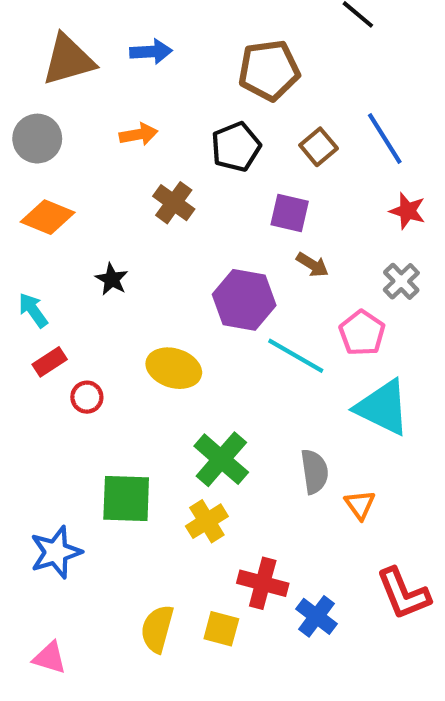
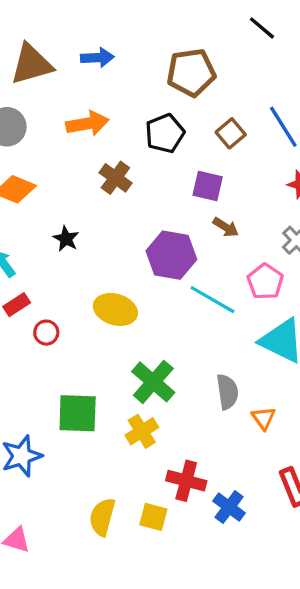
orange arrow: (139, 134) -> (87, 123), size x1.4

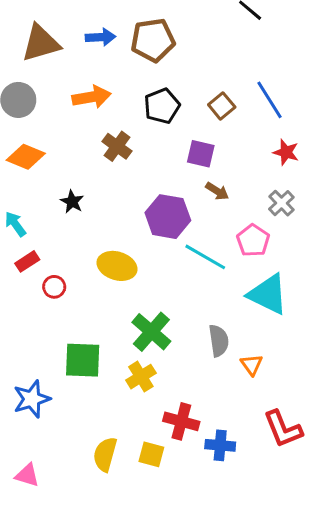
brown pentagon: (191, 72) -> (153, 40), moved
blue cross: (229, 507) -> (220, 445), turned -32

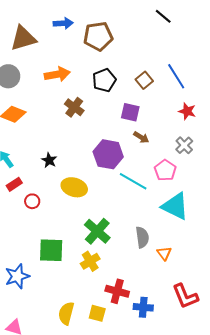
blue arrow: (101, 37) -> (63, 23), moved
black star: (72, 202) -> (49, 160), moved

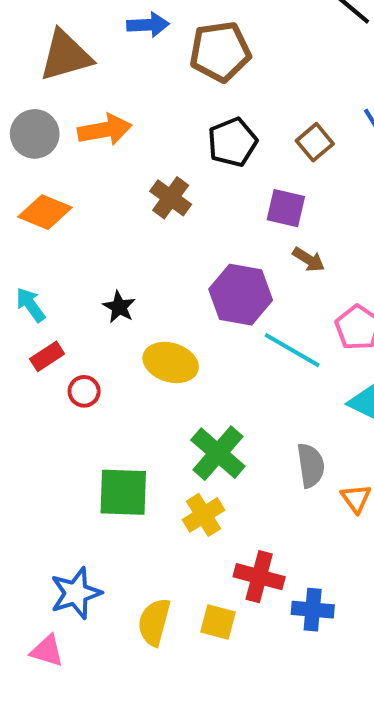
orange arrow: (57, 74) -> (105, 130), moved
blue star: (17, 276) -> (76, 593), moved

